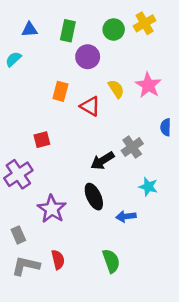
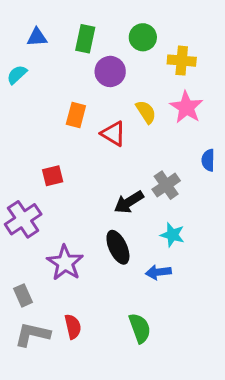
yellow cross: (145, 23) -> (182, 61), moved, turned 35
cyan star: (148, 187) -> (172, 235), moved

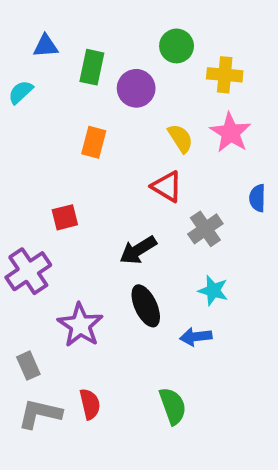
green rectangle: (85, 39) -> (92, 67), moved
red triangle: (113, 134) -> (167, 187), moved
black arrow: (129, 202) -> (138, 250), moved

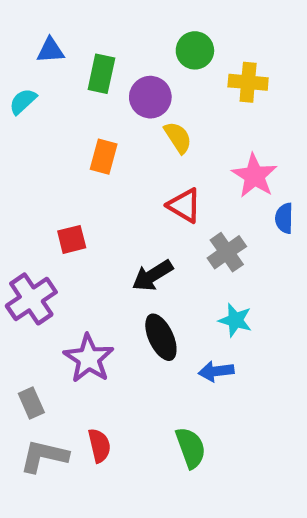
pink star: (230, 133) -> (254, 176), moved
yellow semicircle: (180, 138) -> (178, 137), moved

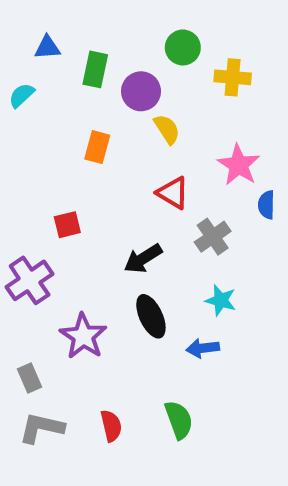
red semicircle: (99, 446) -> (111, 426), moved

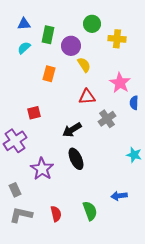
cyan semicircle: (22, 95) -> (24, 48), moved
red triangle: (173, 193) -> (87, 97), turned -36
cyan star: (221, 300) -> (134, 155), moved
blue arrow: (203, 348) -> (119, 196), moved

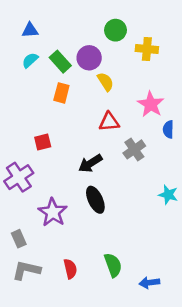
green rectangle: (48, 35) -> (60, 62), moved, turned -54
blue arrow: (119, 196) -> (149, 283), moved

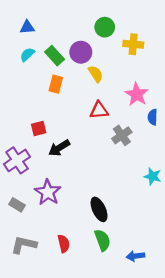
black arrow: (90, 163) -> (59, 148), moved
black ellipse: (95, 200) -> (99, 209), moved
gray rectangle: (19, 239) -> (17, 205), moved, turned -35

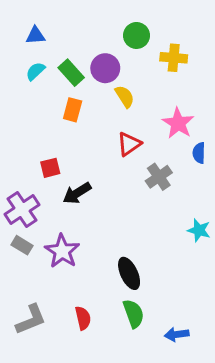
red triangle: (99, 110) -> (129, 144), turned -30
gray rectangle: (17, 205) -> (22, 245), moved
gray L-shape: (24, 245) -> (31, 320), turned 145

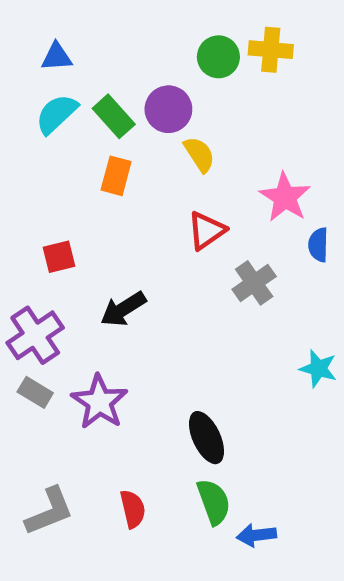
yellow cross: (174, 58) -> (271, 50), moved
cyan semicircle: (35, 71) -> (57, 114), size x1.4
red square: (50, 168) -> (59, 257), moved
blue arrow: (177, 334) -> (256, 535), moved

